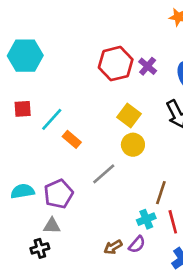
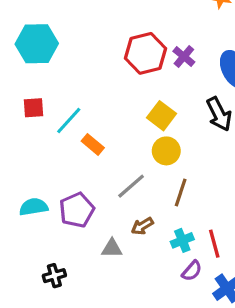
brown line: (161, 193) -> (181, 192), moved
gray triangle: (52, 226) -> (112, 248), moved
purple semicircle: (137, 244) -> (192, 271), moved
brown arrow: (113, 247) -> (142, 226), moved

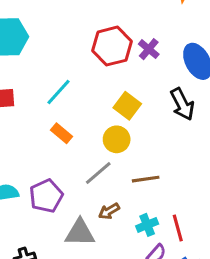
cyan line: (69, 121) -> (58, 92), moved
yellow circle: (166, 151) -> (117, 139), moved
brown line: (181, 192) -> (146, 179), turned 64
gray triangle: (112, 248) -> (80, 233), size x1.5

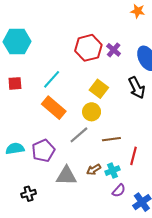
orange rectangle: (62, 133) -> (54, 108), size x1.6
brown arrow: (109, 211) -> (94, 170), moved
red line: (178, 228) -> (134, 156), moved, turned 30

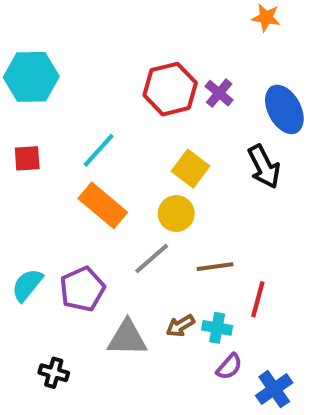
cyan semicircle: (15, 149) -> (27, 285), turned -42
cyan cross: (113, 171) -> (217, 328), turned 32
black cross: (29, 194) -> (54, 373), turned 32

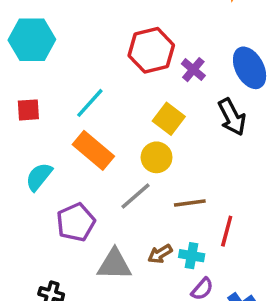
purple cross: (219, 93) -> (193, 70), moved
cyan semicircle: (27, 285) -> (39, 177), moved

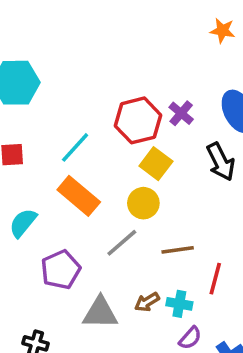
red hexagon: (151, 50) -> (138, 120), moved

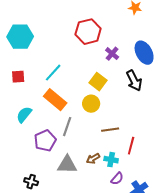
red hexagon: (138, 120) -> (88, 32), moved
gray line: (122, 243) -> (67, 127), moved, turned -30

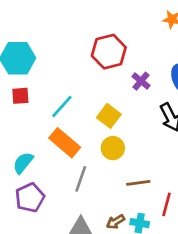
red square: (18, 77) -> (20, 96), moved
yellow square: (98, 82) -> (109, 116), moved
purple pentagon: (45, 141) -> (30, 198), moved

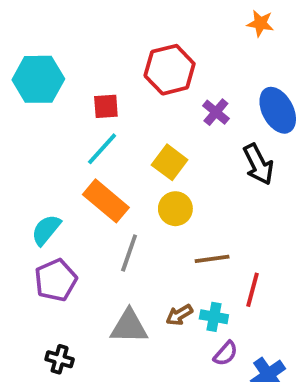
red square: (20, 96) -> (106, 106), moved

